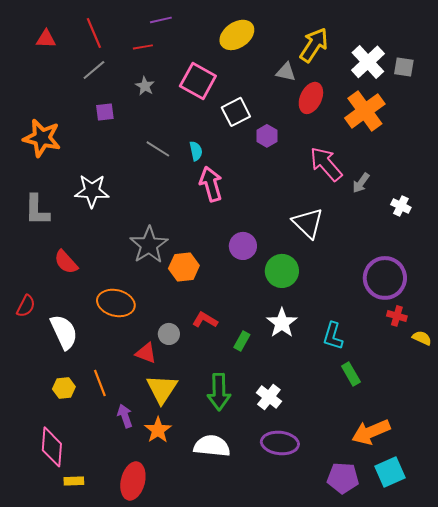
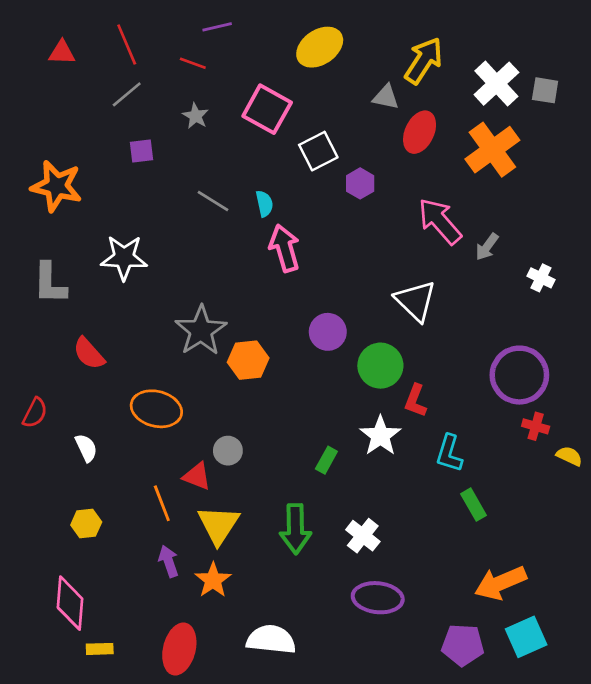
red line: (143, 47) -> (193, 63), turned 30
red L-shape: (205, 320) -> (415, 401), moved, turned -100
white semicircle: (64, 332) -> (86, 448), size x0.6
orange line: (100, 383) -> (162, 503), moved
white semicircle: (212, 446) -> (271, 640), moved

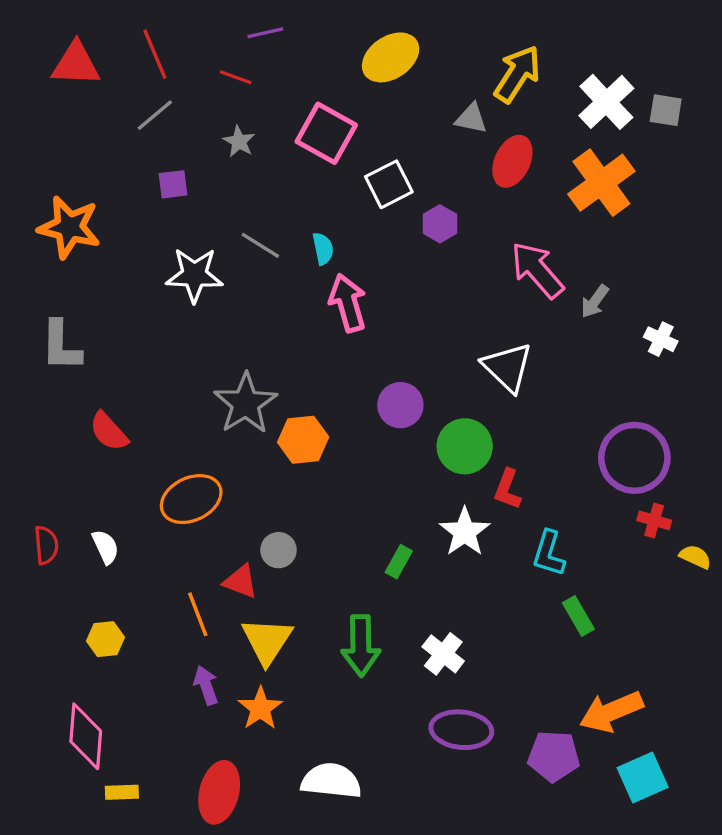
red triangle: (62, 53) -> (76, 64), size x1.5
white star: (124, 258) -> (194, 275), moved
orange ellipse: (156, 409) -> (191, 499), turned -39
red semicircle: (35, 413) -> (46, 545), moved, turned -32
purple pentagon: (463, 645) -> (554, 756), moved

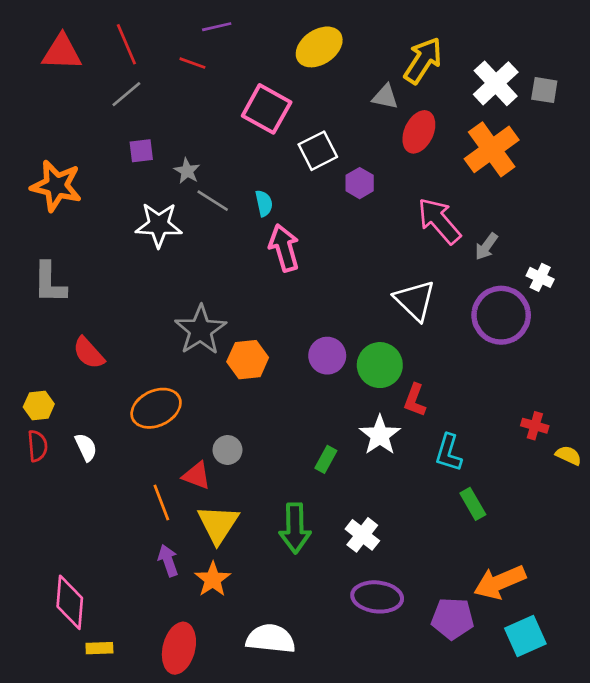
gray star: (239, 141) -> (187, 171), moved
purple circle: (400, 405) -> (327, 356), moved
purple circle: (634, 458) -> (501, 315), moved
yellow hexagon: (105, 639) -> (39, 406), moved

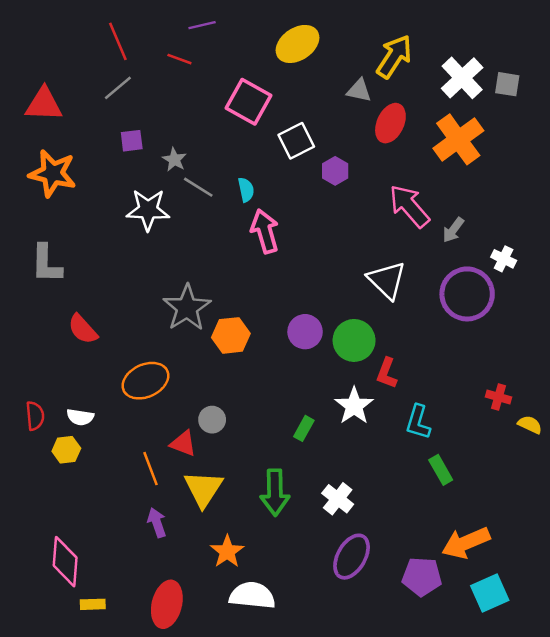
red triangle: (62, 52) -> (44, 104), moved
yellow hexagon: (39, 406) -> (66, 450), moved
white semicircle: (86, 447) -> (80, 417), turned 124
orange star: (213, 579) -> (227, 552), moved
purple ellipse: (377, 597) -> (352, 557), turned -66

